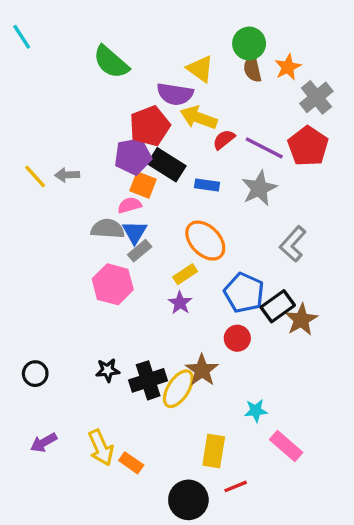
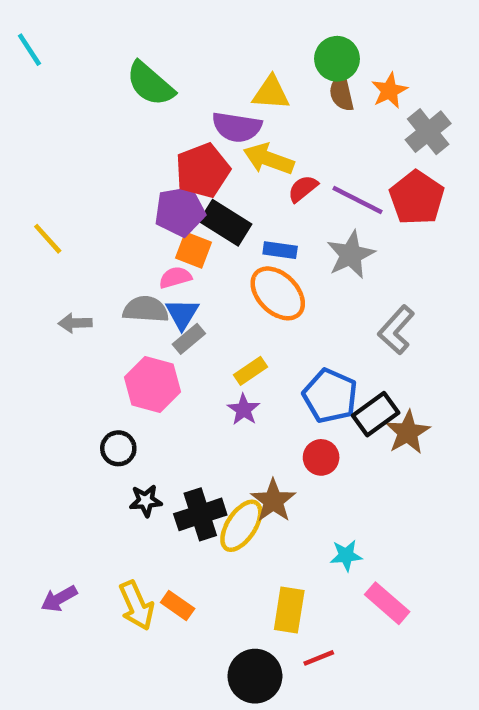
yellow triangle: (200, 69) -> (271, 93), turned -32
gray arrow: (67, 175) -> (75, 323), moved
orange ellipse: (205, 241) -> (278, 293), moved
black circle: (35, 374) -> (118, 448), moved
orange rectangle: (131, 463) -> (178, 605), moved

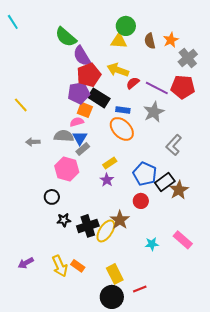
green circle: (337, 59) -> (126, 26), moved
purple semicircle: (237, 127) -> (82, 56), moved, turned 50
red pentagon: (417, 198) -> (183, 87), turned -30
pink rectangle: (387, 603) -> (183, 240), moved
yellow rectangle: (289, 610) -> (115, 274), moved, turned -36

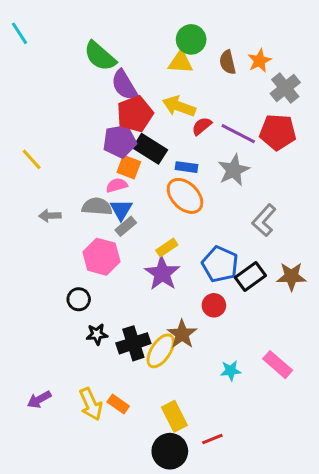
purple star: (107, 180) -> (162, 273), size x1.6
brown star: (179, 190) -> (291, 276), moved, turned 30

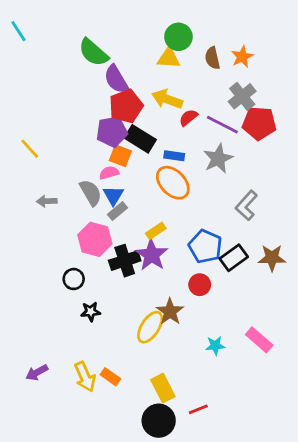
gray cross: (285, 88) -> (242, 96), moved
gray semicircle: (97, 207) -> (91, 193), turned 56
black cross: (133, 343) -> (125, 261), moved

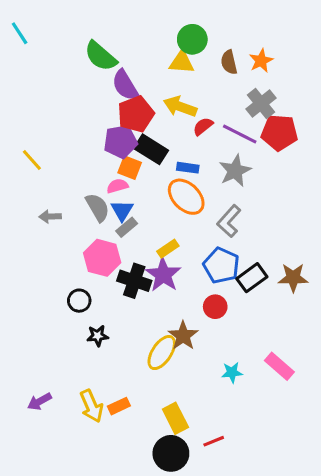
gray L-shape: (246, 205) -> (229, 221), moved
black cross: (125, 261) -> (134, 281), turned 36
orange rectangle: (110, 377) -> (119, 406), turned -60

